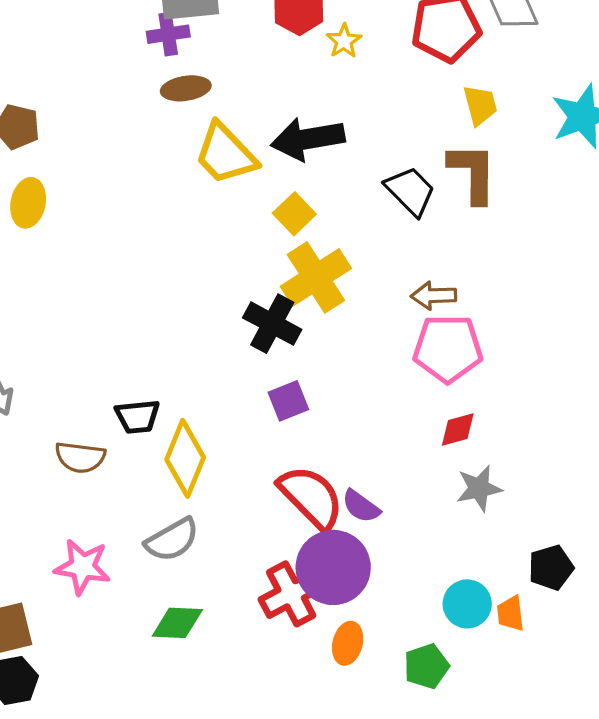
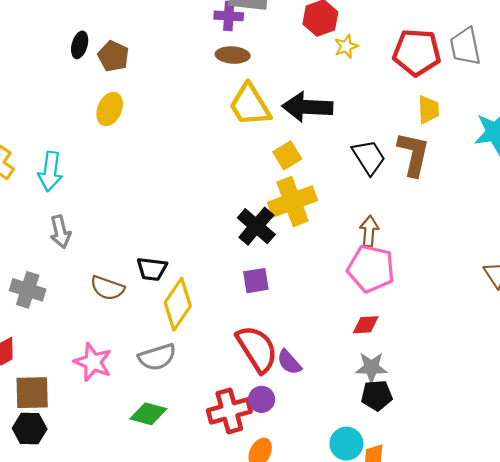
brown arrow: (434, 296) -> (369, 231), turned 84
purple circle: (333, 567) -> (262, 399), size x0.5
black pentagon: (551, 568) -> (377, 395), moved

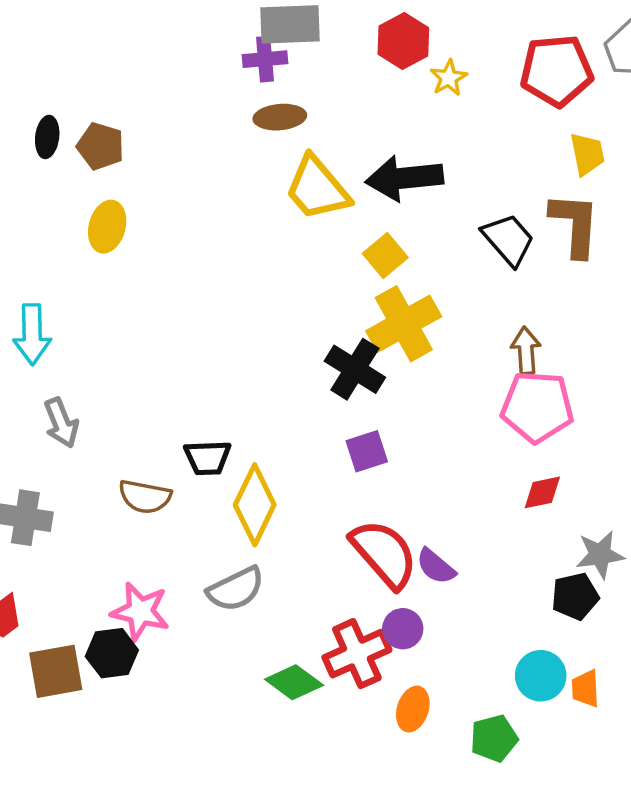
gray star: (371, 367) -> (600, 555), moved
green diamond: (148, 414) -> (294, 682), moved, turned 30
black hexagon: (30, 429) -> (112, 653), moved

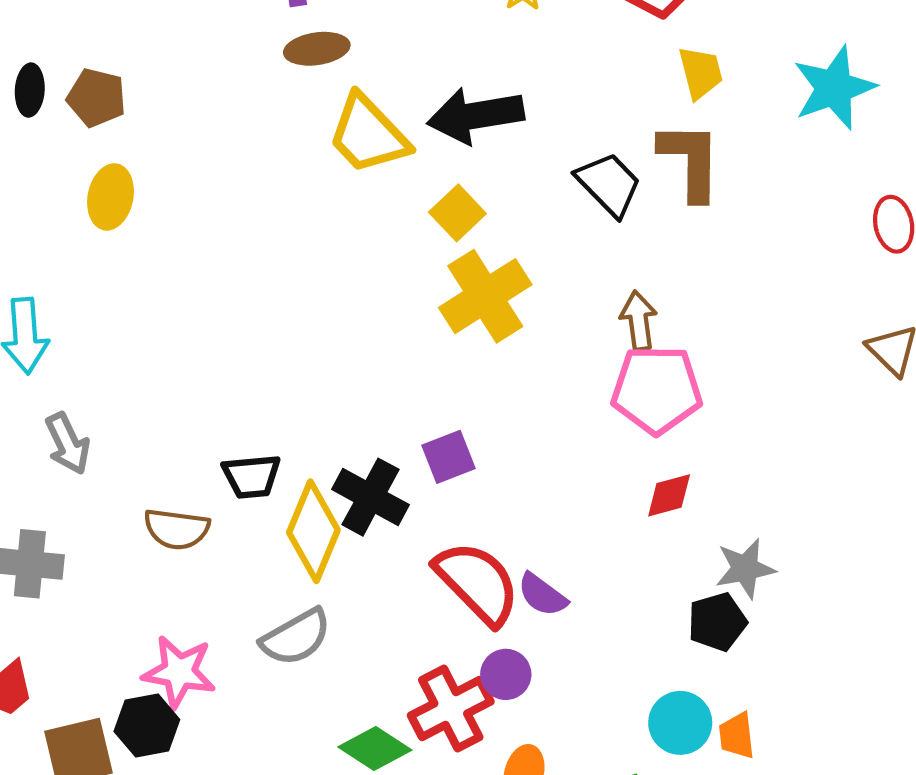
black cross: (355, 369) -> (370, 497), moved

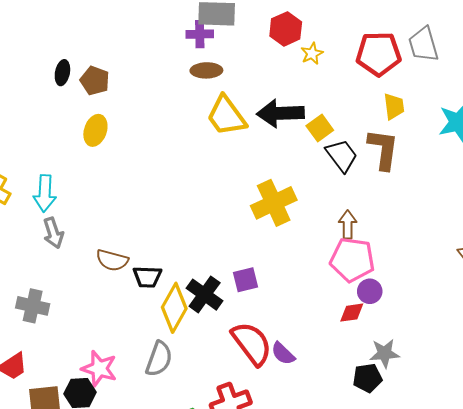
yellow square: (457, 213) -> (320, 128), moved
gray arrow: (68, 444) -> (53, 233), moved
brown semicircle: (177, 529) -> (112, 260), moved
gray semicircle: (296, 637) -> (159, 359), turned -48
purple circle: (506, 674) -> (370, 291), moved

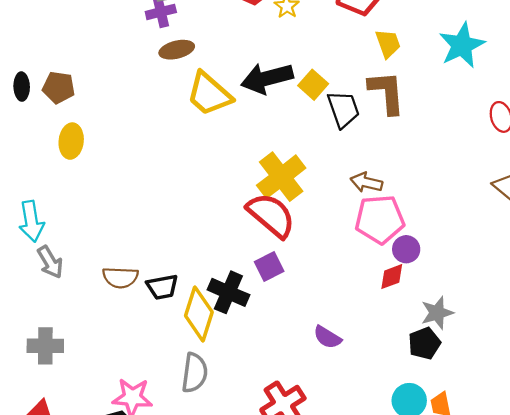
black trapezoid: (342, 156) -> (343, 109), turned 30
brown arrow: (348, 225) -> (366, 182), turned -64
red semicircle: (252, 343) -> (271, 215), moved

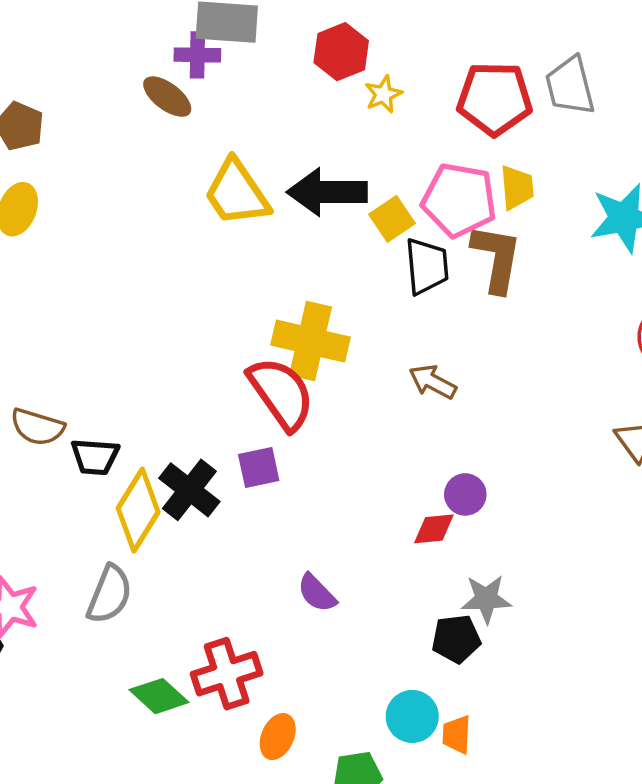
brown ellipse: (177, 50) -> (167, 97), moved, turned 36
yellow cross: (281, 177) -> (310, 341), turned 36
pink pentagon: (380, 219) -> (459, 200), moved

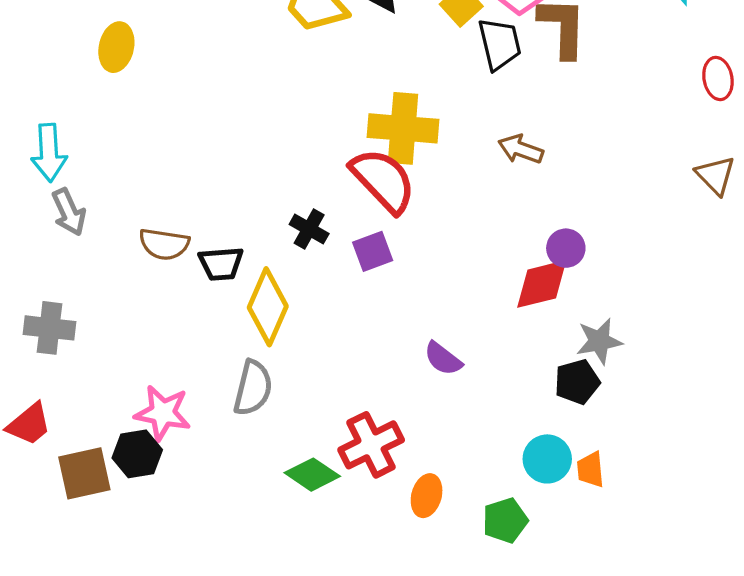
black cross: (189, 490) -> (309, 229), moved, size x0.7
red diamond: (434, 529) -> (542, 284), size x1.5

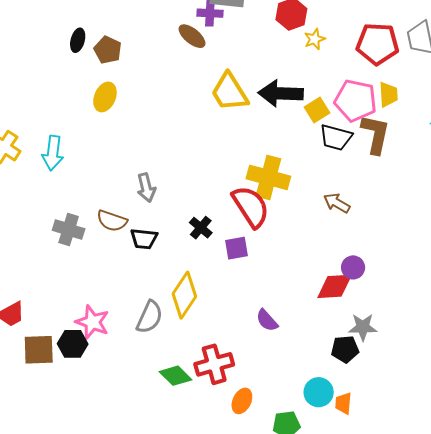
black trapezoid: (500, 44) -> (336, 137), turned 108
gray arrow: (69, 212) -> (146, 188), moved
yellow diamond: (268, 307) -> (184, 295), moved
gray cross: (50, 328) -> (69, 230), moved

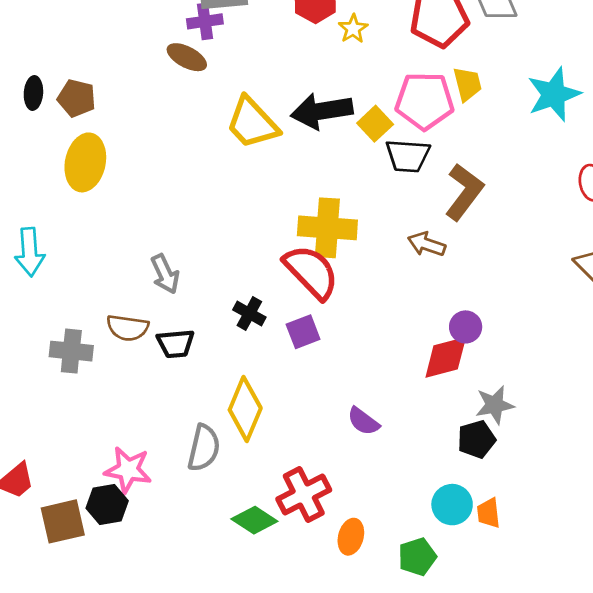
yellow ellipse: (105, 97) -> (85, 162), size x1.4
brown L-shape: (375, 134) -> (464, 192), moved, turned 36

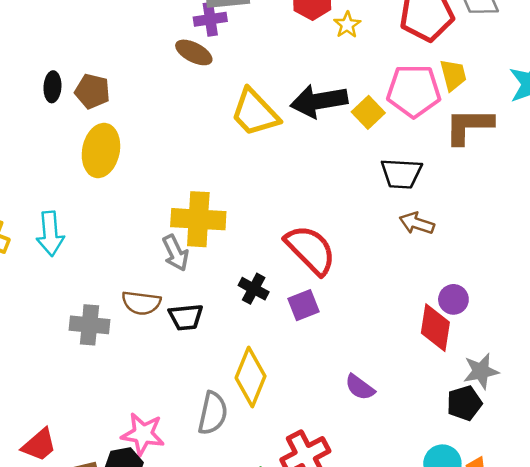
black trapezoid: (408, 156) -> (401, 174), moved
brown L-shape: (464, 192) -> (469, 126), moved, turned -126
yellow cross: (327, 228) -> (198, 219), moved
red diamond: (446, 357) -> (435, 328), turned -66

